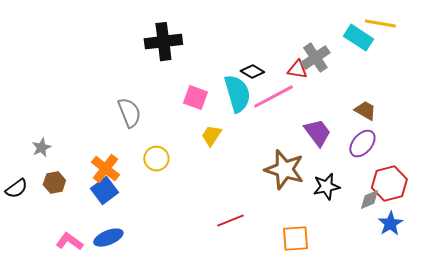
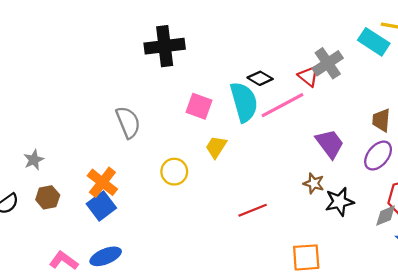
red triangle: (297, 70) -> (308, 76), turned 30
brown trapezoid: (365, 111) -> (381, 120), turned -115
yellow circle: (156, 159) -> (174, 172), moved
brown star: (284, 170) -> (314, 183), moved, size x0.5
red line: (230, 221) -> (253, 210), moved

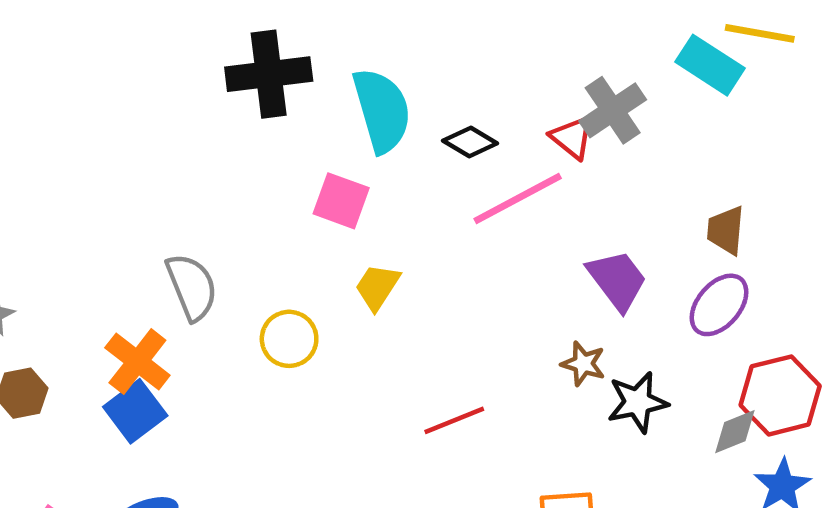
cyan semicircle: (244, 102) -> (382, 110), moved
gray semicircle: (128, 122) -> (192, 287), moved

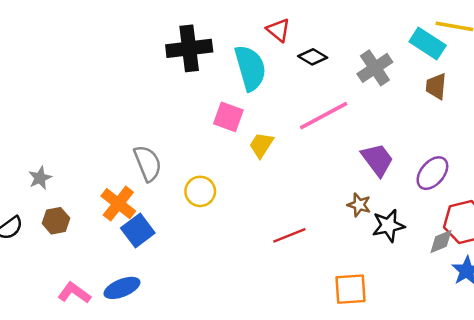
red triangle: (572, 137) -> (278, 30), moved
black diamond: (470, 142) -> (313, 57), moved
brown trapezoid: (726, 230) -> (436, 86), moved
yellow trapezoid: (377, 287) -> (261, 145), moved
blue square: (135, 411) -> (138, 230), moved

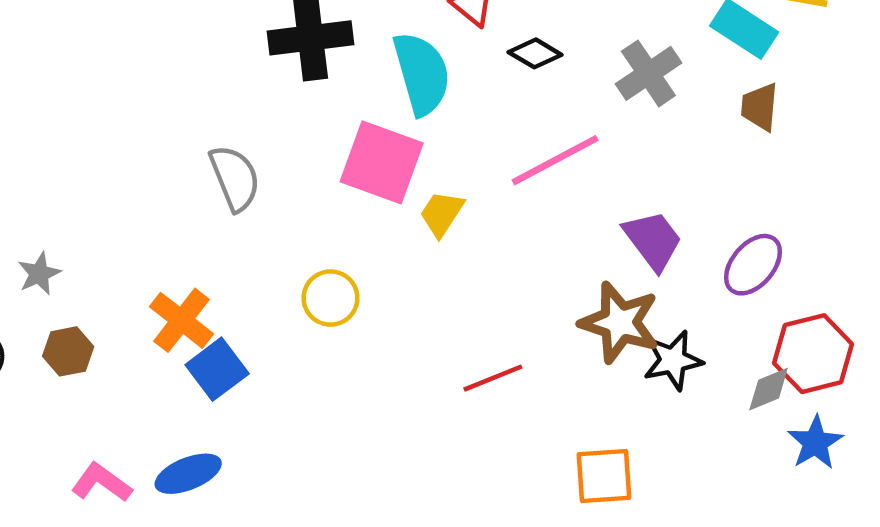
pink square: (228, 117) -> (382, 162), size x1.5
gray semicircle: (148, 163) -> (235, 178), moved
brown star: (359, 205) -> (620, 322), size x1.8

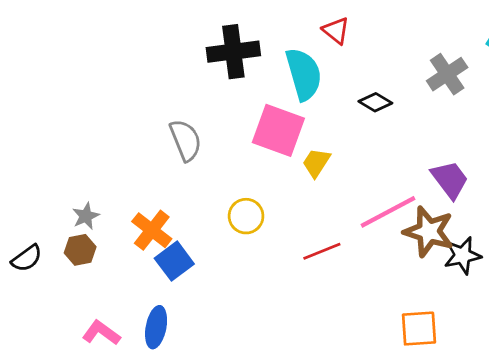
black diamond: (535, 53) -> (375, 102), moved
pink line: (555, 160) -> (388, 212), moved
gray star: (39, 274) -> (86, 216), moved
red line: (493, 378) -> (322, 251), moved
blue ellipse: (188, 474) -> (156, 327), turned -57

